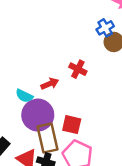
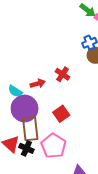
red square: (72, 125) -> (61, 114), moved, turned 35

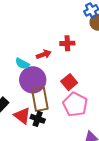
red cross: (63, 74) -> (67, 43), turned -32
pink pentagon: (54, 146) -> (75, 104), moved

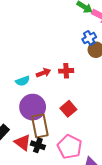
red arrow: (44, 54) -> (43, 73), moved
cyan semicircle: (22, 64) -> (23, 81), moved, turned -48
pink pentagon: (75, 104) -> (70, 147), moved

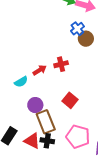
purple circle: (33, 107) -> (35, 105), size x0.6

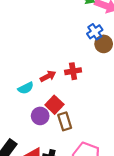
red square: (70, 100) -> (54, 105), moved
brown rectangle: (46, 122) -> (65, 121), moved, size x0.7

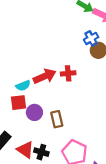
red arrow: (48, 76) -> (45, 76), size x1.5
red square: (54, 105) -> (19, 103), moved, turned 35

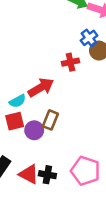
red cross: (68, 73) -> (70, 62), moved
brown rectangle: (57, 119) -> (50, 120), moved, turned 42

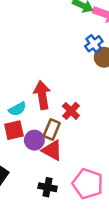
red cross: (70, 62) -> (71, 111), moved, turned -35
red arrow: (41, 87) -> (42, 95), turned -70
red triangle: (29, 174) -> (52, 150), moved

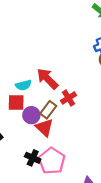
red arrow: (42, 95) -> (47, 79), turned -50
pink pentagon: (88, 184) -> (52, 161), moved

